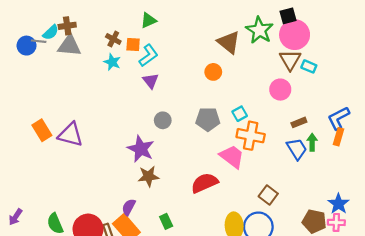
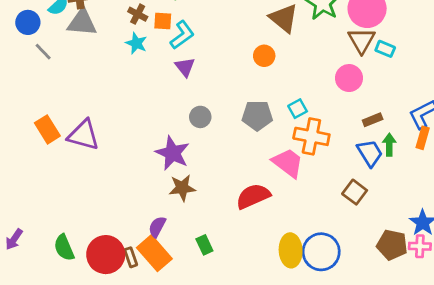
gray line: (39, 41) -> (43, 52), moved, turned 40
brown square: (268, 195) -> (355, 192), moved

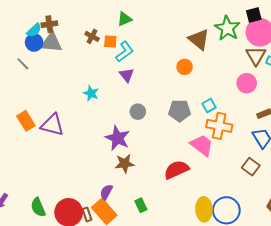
blue circle: (28, 22) -> (34, 42), moved
cyan star: (136, 43) -> (91, 93), moved

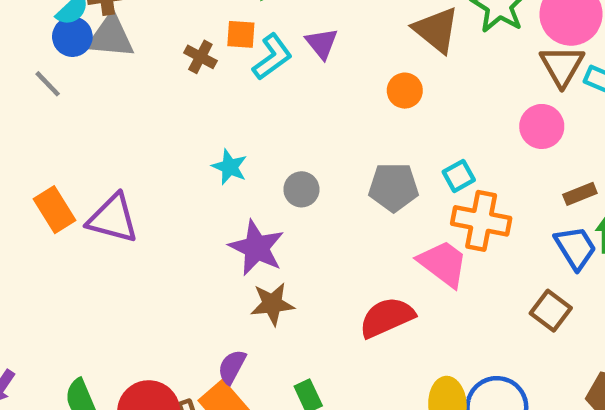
brown cross: (92, 36) -> (200, 57), moved
purple triangle: (127, 75) -> (322, 43), moved
cyan star: (91, 93) -> (230, 167), moved

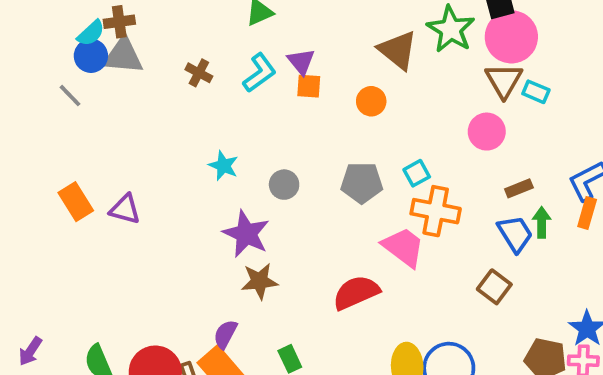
orange square: (241, 34) -> (309, 86), moved
purple triangle: (113, 219) -> (125, 209), size x0.7

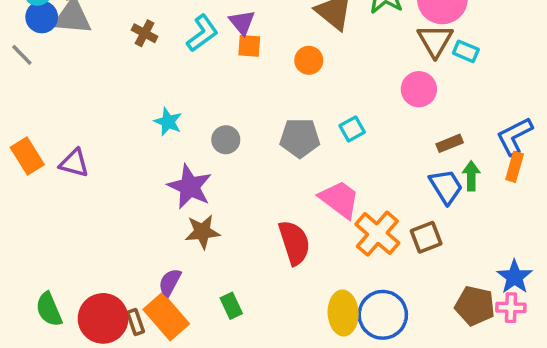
orange cross: (436, 211) -> (377, 234), moved, turned 30
brown square: (494, 287) -> (426, 237), turned 32
red semicircle: (356, 293) -> (294, 243), turned 96

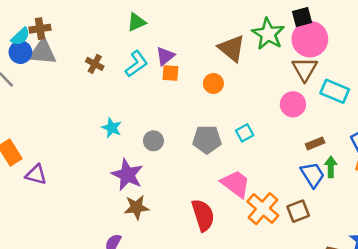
purple triangle: (242, 22) -> (165, 56), turned 30
cyan rectangle: (466, 51) -> (335, 91), moved, size x1.5
purple triangle: (74, 163) -> (36, 175), moved

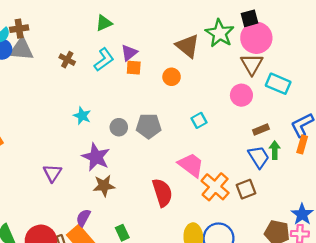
gray pentagon: (207, 139) -> (149, 126), moved
purple triangle: (36, 175) -> (52, 173), moved, turned 48

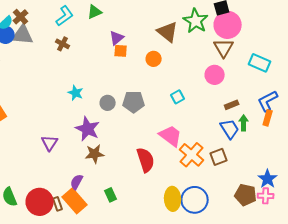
brown cross: (19, 29) -> (21, 17), turned -35
cyan L-shape: (104, 60) -> (65, 16), moved
cyan rectangle: (278, 84) -> (260, 63), moved

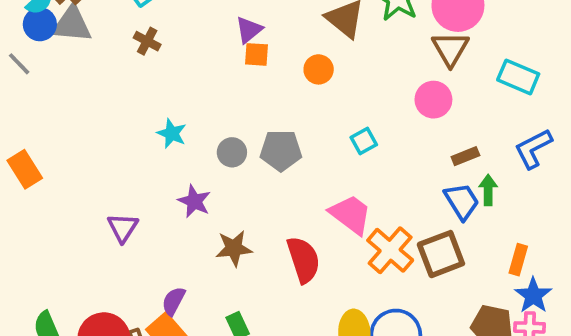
orange rectangle: (268, 118) -> (518, 260), moved
purple star: (88, 129) -> (194, 201), size x0.7
brown star: (95, 154) -> (234, 248), moved
brown square: (219, 157) -> (441, 254), size x1.4

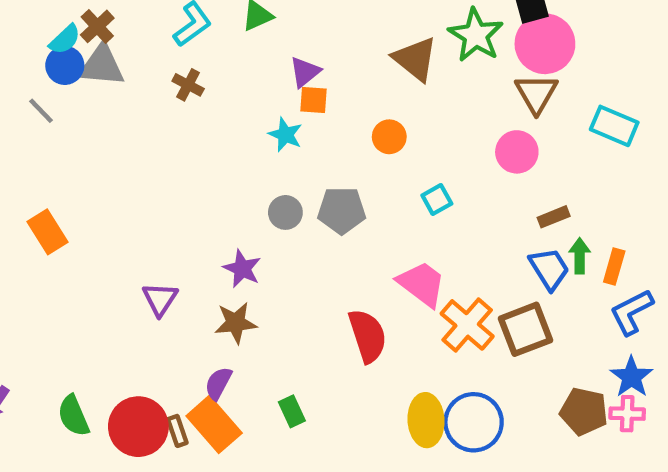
orange circle: (319, 69) -> (389, 137), moved
cyan star: (172, 133) -> (285, 135), moved
blue L-shape: (533, 149) -> (631, 312), moved
brown star: (234, 248) -> (236, 323), moved
orange rectangle: (518, 260) -> (614, 267), moved

